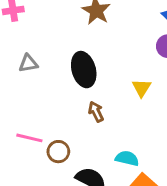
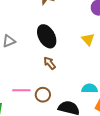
brown arrow: (96, 112) -> (50, 63), moved

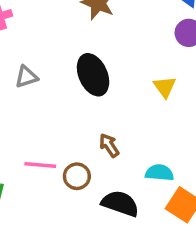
brown arrow: (50, 63) -> (109, 145), moved

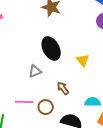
gray triangle: (26, 77) -> (35, 71), moved
yellow triangle: (165, 87) -> (83, 60), moved

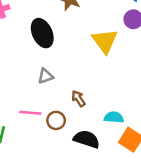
black ellipse: (51, 48) -> (42, 33), moved
yellow triangle: (83, 60) -> (105, 41), moved, size x1.6

